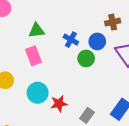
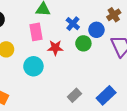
brown cross: (113, 22) -> (114, 15), turned -32
red star: (59, 104) -> (55, 48), moved

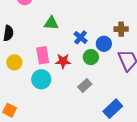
brown cross: (114, 15) -> (121, 29), turned 32
pink rectangle: (36, 32) -> (43, 55), moved
gray rectangle: (74, 95) -> (85, 86), moved

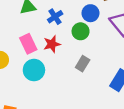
blue cross: (81, 37) -> (55, 17), moved, turned 32

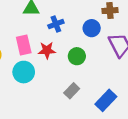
green circle: (81, 31) -> (77, 56), moved
gray rectangle: (83, 64) -> (72, 91), moved

